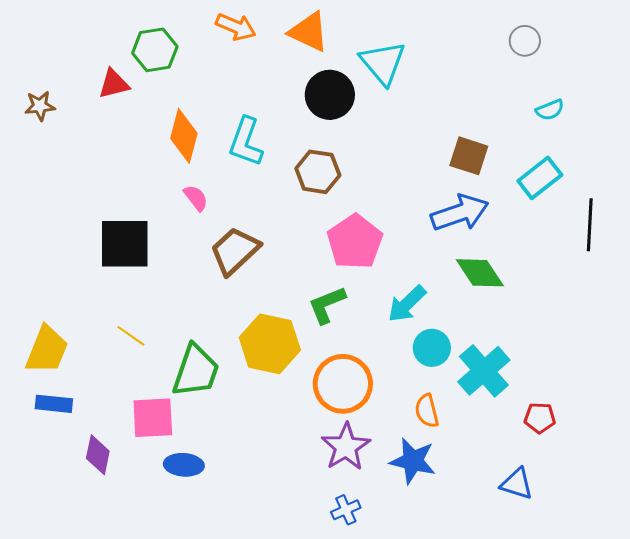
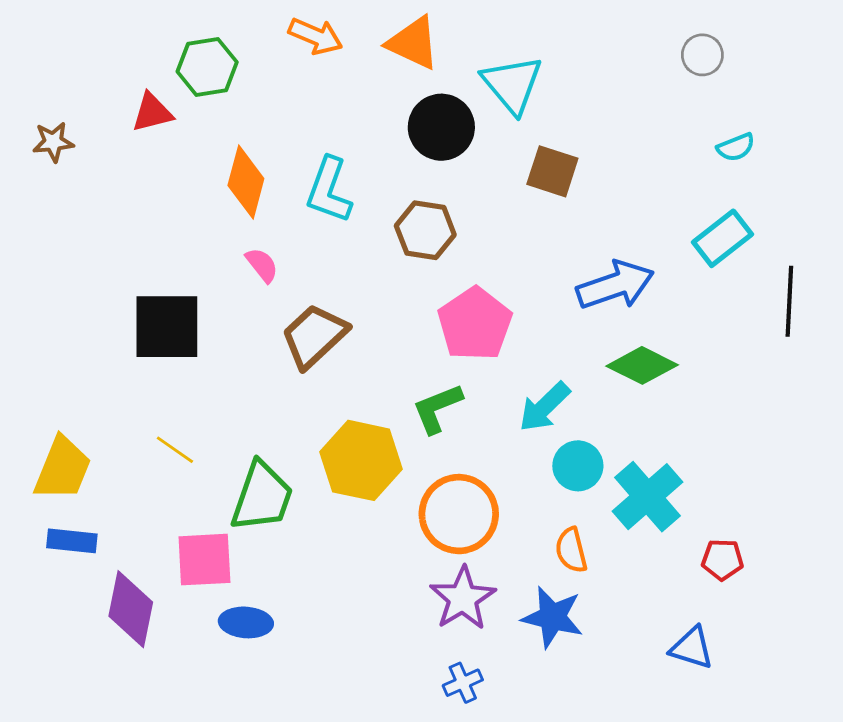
brown square: (469, 156) -> (552, 171), moved
green diamond: (480, 273) -> (642, 365), turned -30
purple diamond: (98, 455) -> (131, 609), size x1.4

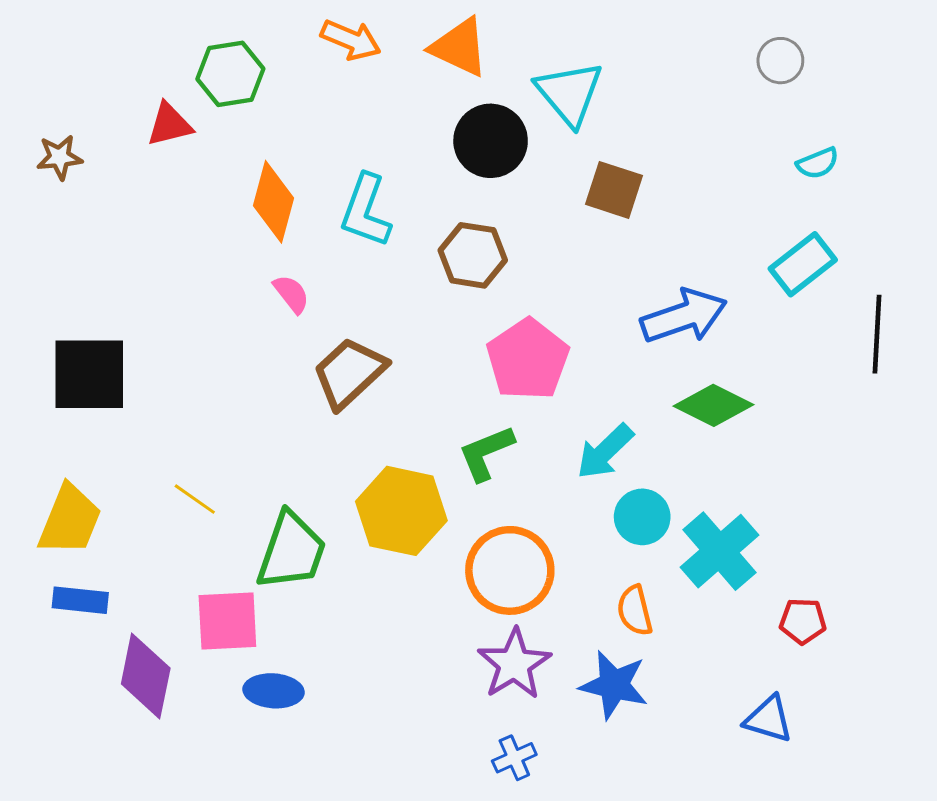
black square: (167, 327) -> (89, 374), moved

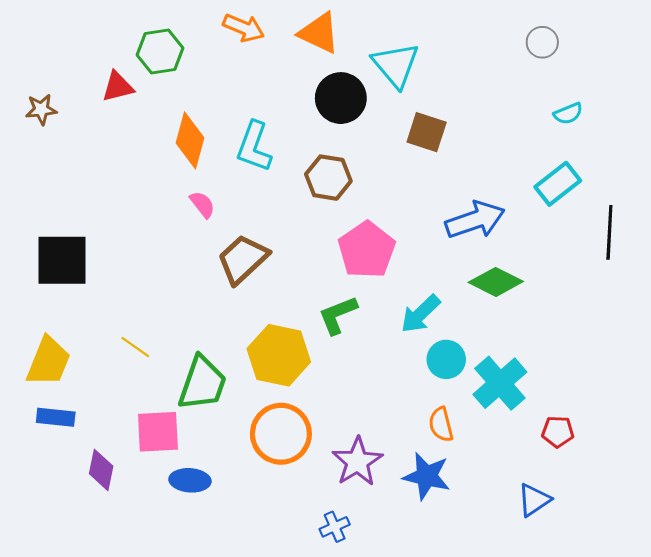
orange circle: (510, 570) -> (281, 434), moved
purple diamond: (146, 676) -> (101, 470), size x0.7
blue triangle: (769, 719) -> (534, 500), turned -51
blue cross: (514, 758) -> (335, 527), moved

